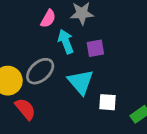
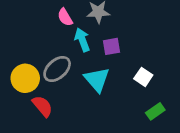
pink semicircle: (48, 19) -> (65, 17), turned 120
white square: (108, 102) -> (143, 77), moved, turned 30

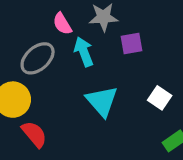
purple square: (111, 46) -> (132, 44), moved
gray ellipse: (57, 69) -> (38, 58), moved

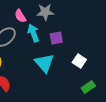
purple square: (132, 44) -> (56, 38), moved

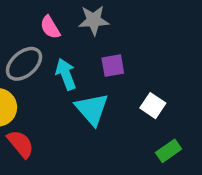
cyan arrow: (33, 33) -> (66, 74), moved

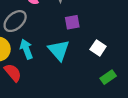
cyan arrow: (66, 74) -> (26, 49), moved

